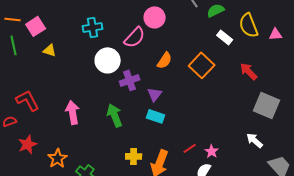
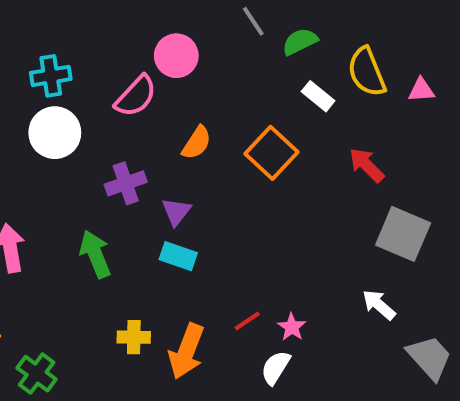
white circle: (108, 60) -> (55, 133), moved

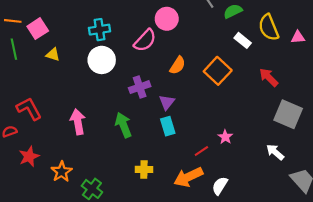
cyan rectangle: (178, 256) -> (168, 126), turned 54
red line: (247, 321) -> (201, 151), moved
pink star: (292, 327) -> (225, 137), moved
orange arrow: (186, 351) -> (188, 177), moved, turned 44

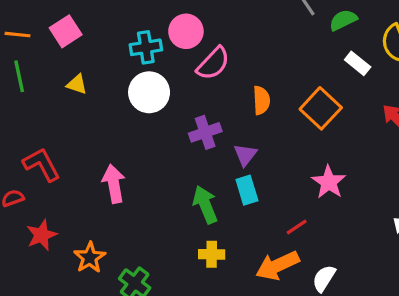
pink circle: (167, 19) -> (186, 31), moved
pink square: (38, 29) -> (66, 31), moved
orange semicircle: (178, 65) -> (261, 100), turned -36
green arrow: (123, 125) -> (205, 205), moved
pink star: (225, 137) -> (329, 182), moved, size x1.5

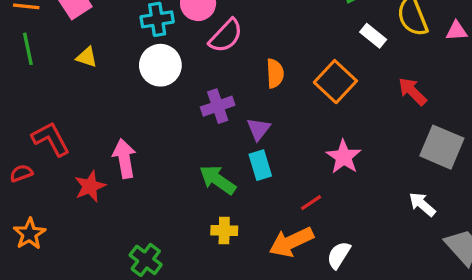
green arrow: (205, 205) -> (218, 180), turned -33
red star: (42, 235) -> (90, 186), moved
orange star: (90, 258) -> (29, 234), moved

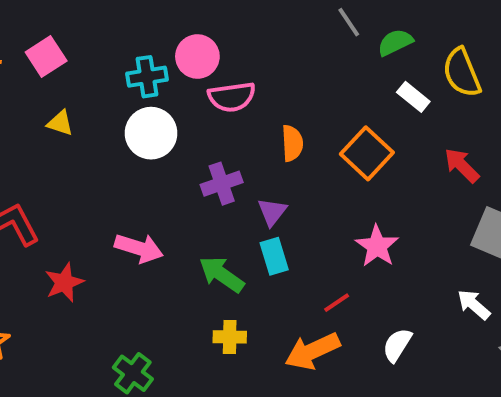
pink semicircle: (226, 36) -> (232, 97), turned 39
pink arrow: (124, 158) -> (139, 248), moved, turned 117
white semicircle: (339, 255) -> (397, 345), moved

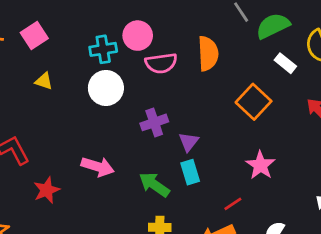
green semicircle: (395, 42) -> (273, 26), size x1.4
orange semicircle: (292, 143) -> (208, 53), moved, size x1.4

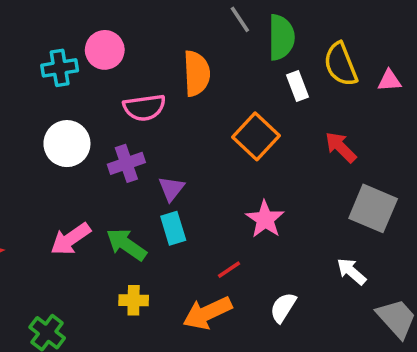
green semicircle: (273, 26) -> (281, 37), turned 116
pink semicircle: (161, 63) -> (144, 108), moved
white rectangle: (285, 63) -> (297, 86), turned 30
white circle: (106, 88) -> (67, 144), moved
pink arrow: (98, 167) -> (71, 239), moved, turned 128

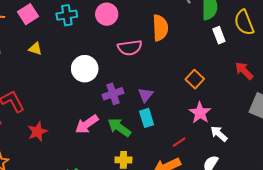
cyan cross: (60, 68) -> (67, 15), moved
orange square: (256, 136) -> (195, 79), moved, size x0.7
purple cross: (126, 163) -> (113, 94), moved
white arrow: (351, 271) -> (219, 134), moved

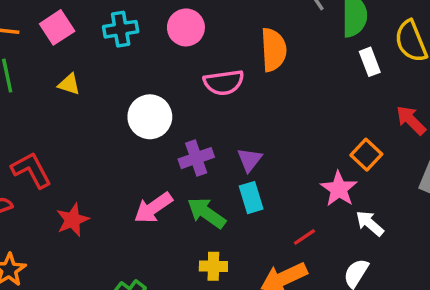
orange square: (195, 79) -> (366, 155), moved

